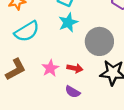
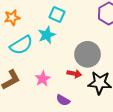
cyan star: (68, 22) -> (47, 35), moved
red arrow: (75, 68) -> (74, 74), moved

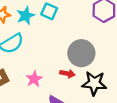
cyan star: (47, 35) -> (26, 16), moved

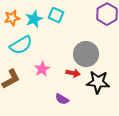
pink star: (34, 79) -> (42, 69), moved

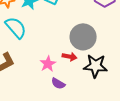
cyan semicircle: (21, 45) -> (16, 28), turned -100
pink star: (42, 69) -> (48, 64), moved

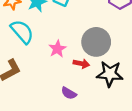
pink star: (48, 64) -> (57, 49), moved

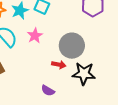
pink star: (57, 49) -> (35, 36), moved

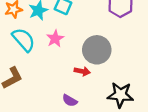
black star: (84, 74) -> (120, 95), moved

